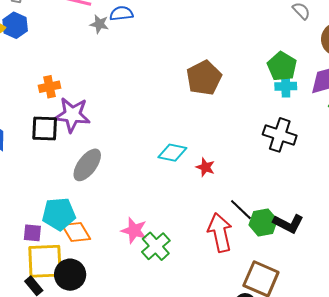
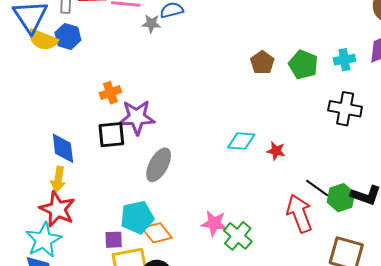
green pentagon: (282, 66) -> (303, 65), moved
brown pentagon: (204, 78) -> (262, 63), size x0.7

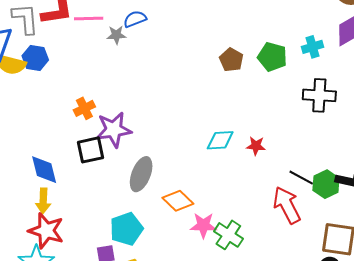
orange diamond: (157, 233) -> (178, 201), moved

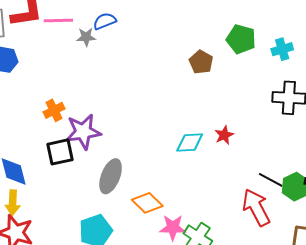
green pentagon: (272, 57) -> (241, 39), moved
red star: (256, 146) -> (224, 135), moved, turned -30

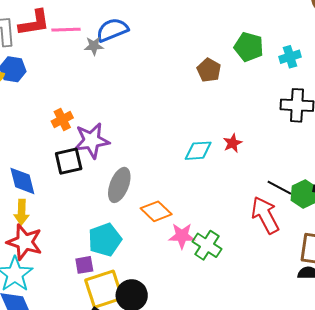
blue semicircle: (105, 21) -> (112, 30), size x1.4

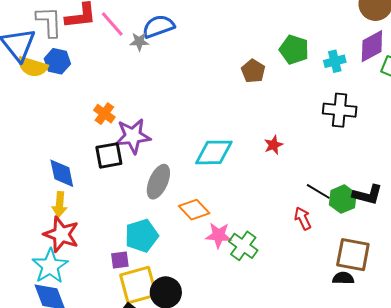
pink line: (66, 30) -> (112, 24), turned 48
orange cross: (62, 119) -> (104, 114), turned -30
cyan diamond: (198, 151) -> (214, 152), moved, size x1.4
red arrow: (265, 215) -> (303, 218), size x0.6

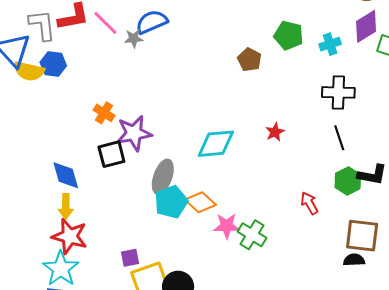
black line: (318, 191) -> (339, 138), moved, turned 45
cyan pentagon: (142, 236) -> (171, 202), moved

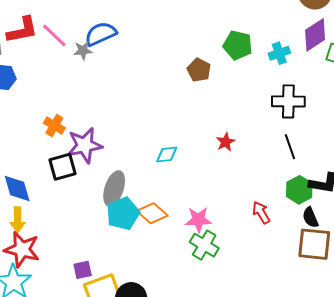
cyan diamond: (216, 144) -> (167, 155), size x0.6
pink star: (227, 226) -> (199, 220), moved
black semicircle: (354, 260) -> (310, 217), moved, turned -110

